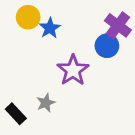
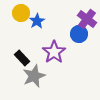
gray star: (46, 103) -> (34, 76), size x1.6
black rectangle: (16, 114) -> (22, 58), moved

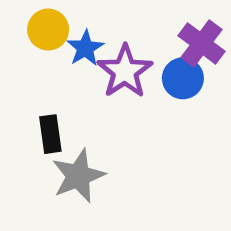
purple star: (54, 52) -> (125, 71), moved
black rectangle: (22, 58) -> (50, 134), turned 35

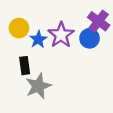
yellow circle: (48, 30) -> (19, 28), moved
blue star: (85, 48) -> (38, 39), moved

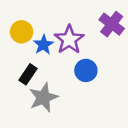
blue circle: (89, 38) -> (86, 70), moved
black rectangle: (25, 66) -> (28, 74), turned 42

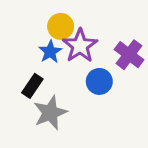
purple cross: (112, 24) -> (129, 55), moved
yellow circle: (22, 32) -> (61, 26), moved

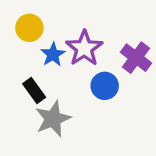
yellow circle: (61, 26) -> (29, 28), moved
black rectangle: (32, 86) -> (34, 91), turned -70

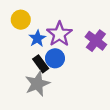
blue circle: (105, 86) -> (55, 58), moved
black rectangle: (34, 91) -> (41, 64), moved

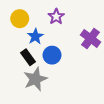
purple star: (59, 34) -> (56, 17), moved, size x0.7
black rectangle: (41, 64) -> (28, 57), moved

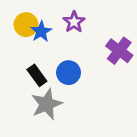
blue star: (35, 36) -> (41, 31), moved

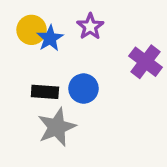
black rectangle: (37, 75) -> (45, 92), turned -50

